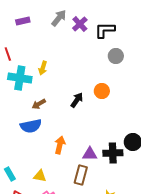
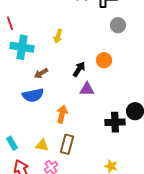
yellow arrow: (43, 68) -> (58, 36), moved
purple triangle: (90, 154) -> (87, 89), moved
brown rectangle: (81, 175) -> (67, 144), moved

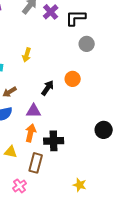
purple triangle: (87, 89) -> (34, 111), moved
black cross: (115, 122) -> (54, 141), moved
yellow triangle: (42, 145) -> (11, 152), moved

